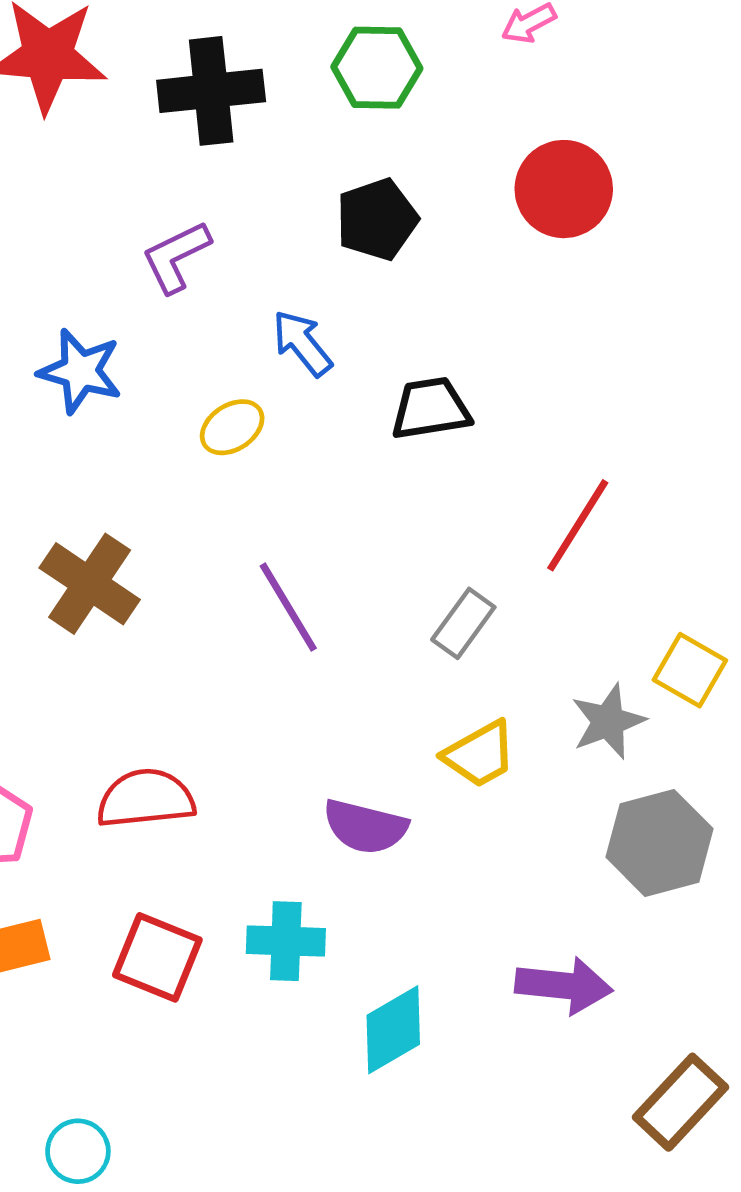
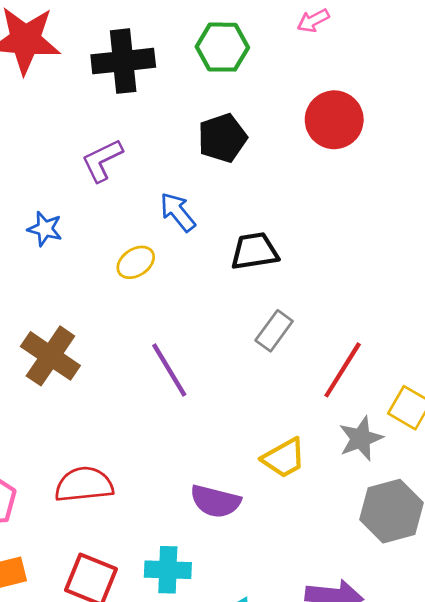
blue star: (80, 371) -> (45, 229), size x0.7
red line: (578, 525) -> (343, 370), moved
gray rectangle: (463, 623) -> (274, 331), moved

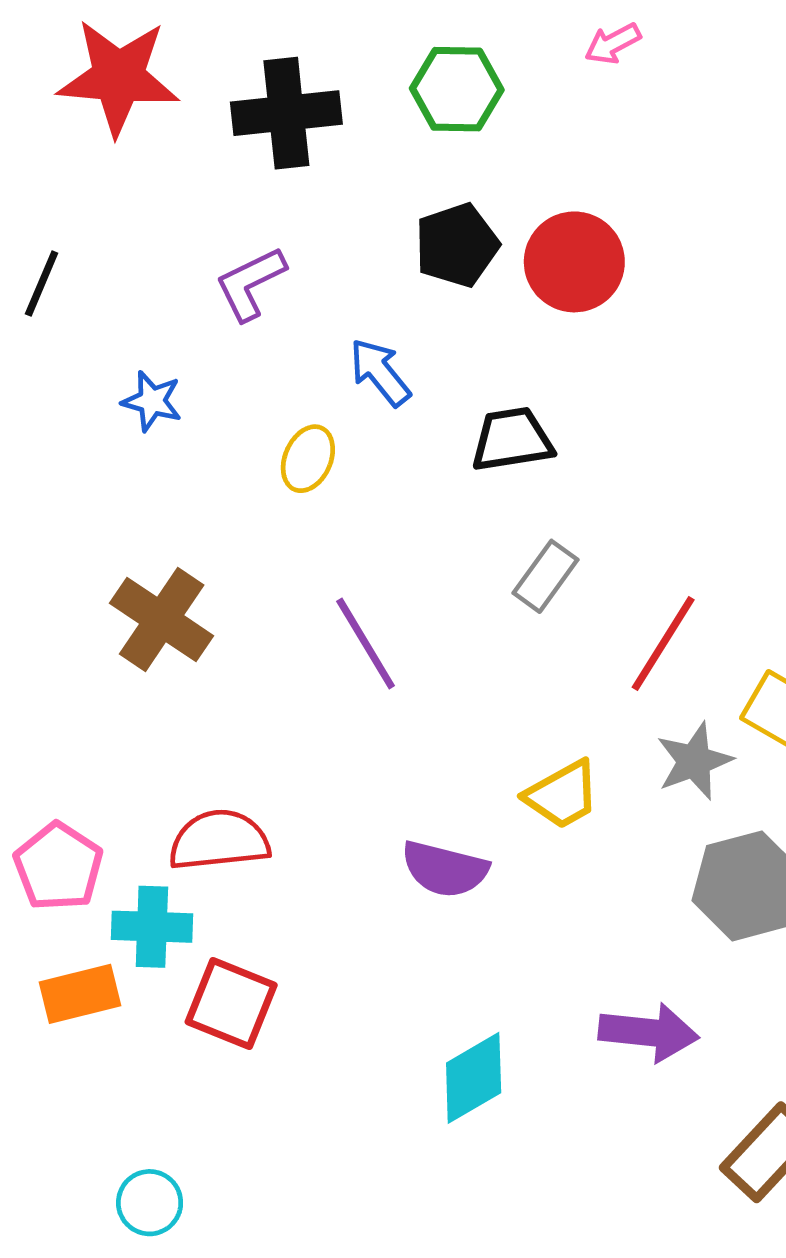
red circle: (334, 120) -> (574, 262), moved
yellow ellipse: (136, 262) -> (308, 459), turned -33
cyan cross: (168, 570) -> (152, 927), moved

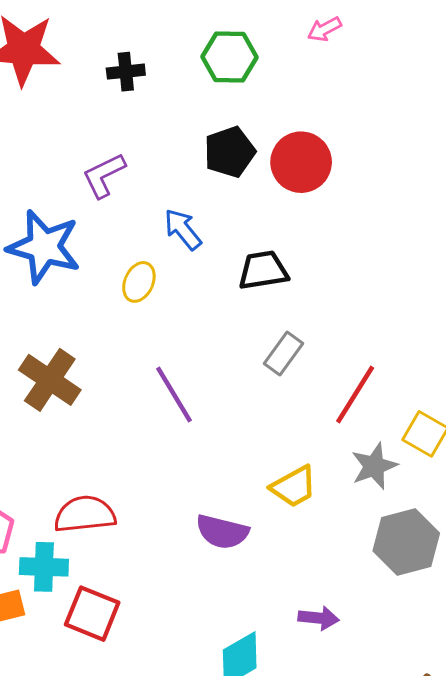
black cross: (286, 113) -> (126, 72), size x0.6
blue star: (152, 401) -> (44, 247), size x2.0
purple arrow: (649, 1032) -> (319, 618), moved, size x0.7

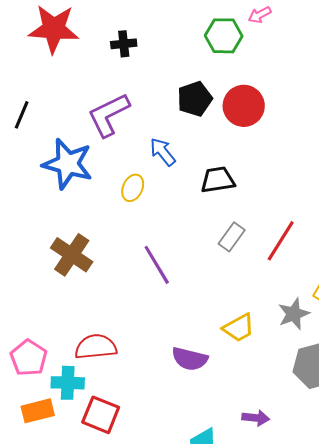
green hexagon: (230, 57) -> (224, 36), moved
purple L-shape: (104, 175) -> (109, 115), size x1.4
red line: (355, 394) -> (281, 241), moved

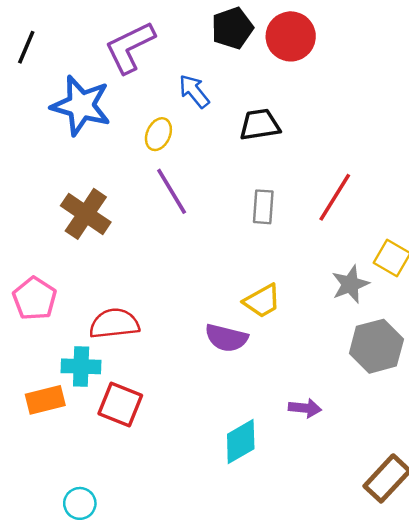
gray rectangle: (232, 237) -> (263, 207), moved, turned -32
purple line: (157, 265) -> (172, 191), moved
yellow trapezoid: (239, 328) -> (262, 301), moved
pink pentagon: (29, 358) -> (35, 299), moved

